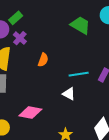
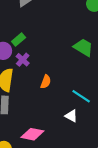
cyan line: (79, 74) -> (81, 96), turned 42

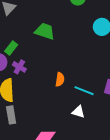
green trapezoid: (83, 47) -> (45, 31), moved
orange semicircle: (46, 82) -> (60, 79), moved

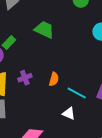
purple cross: (19, 67) -> (25, 78), moved, turned 32

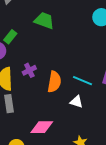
orange semicircle: (54, 79) -> (54, 82), moved, size x1.5

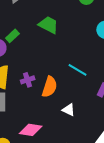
purple cross: (29, 70) -> (28, 80), moved
cyan line: (82, 81) -> (78, 70), moved

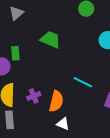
green rectangle: (12, 36) -> (15, 53), turned -48
white triangle: (69, 110) -> (63, 124), moved

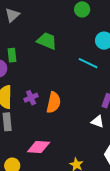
cyan line: (83, 82) -> (88, 63), moved
white triangle: (63, 124) -> (98, 122), moved

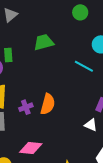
green trapezoid: (47, 41) -> (44, 42), turned -40
purple cross: (31, 98) -> (26, 107), moved

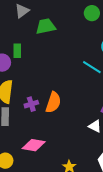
green trapezoid: (44, 42) -> (46, 26), moved

